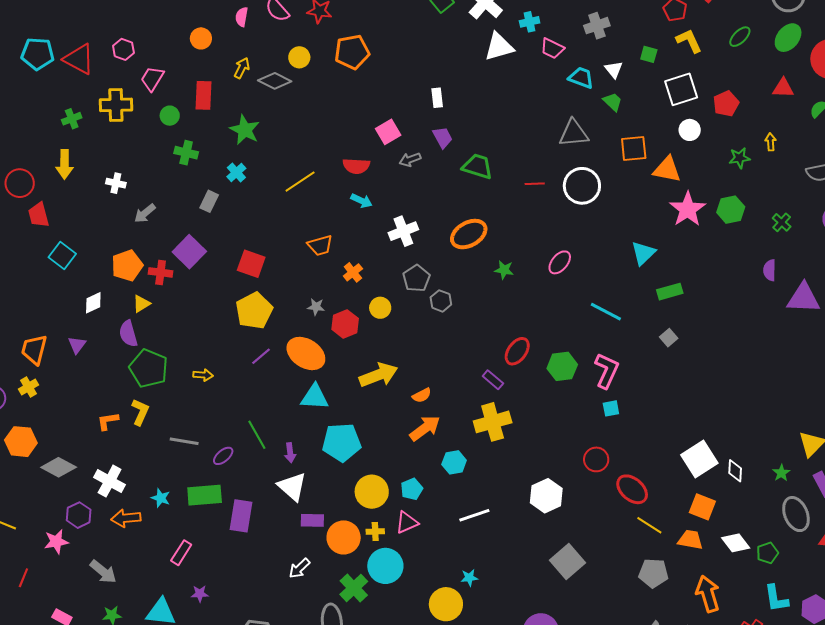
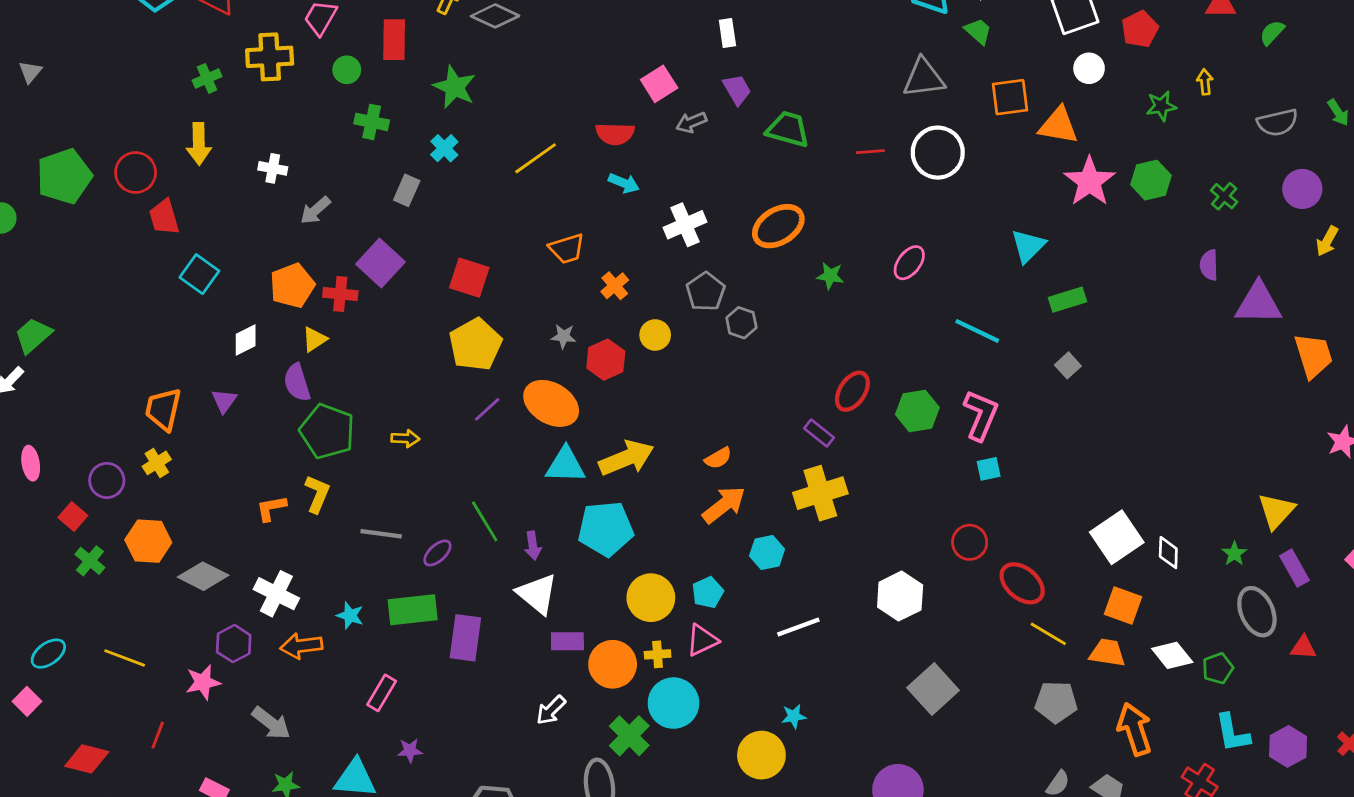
yellow arrow: (378, 375) -> (626, 458), moved

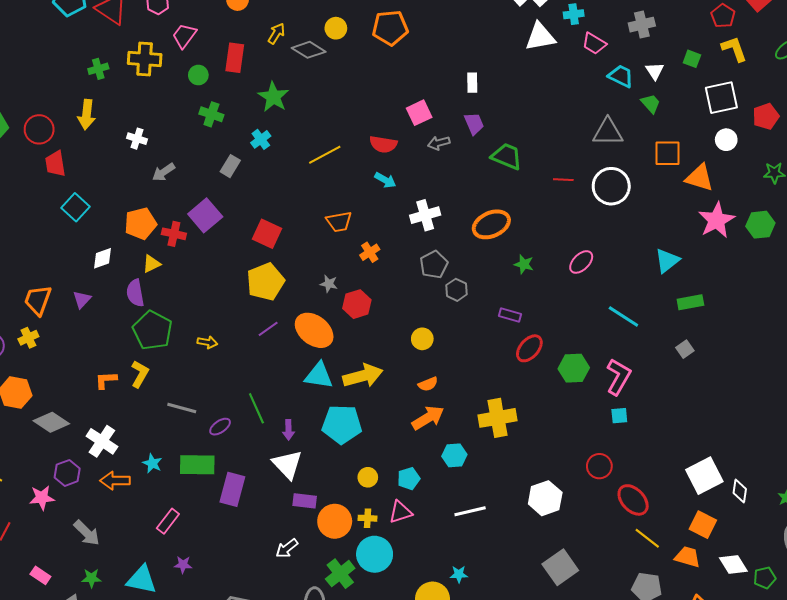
yellow circle: (655, 335) -> (422, 339), moved
purple rectangle: (819, 433) -> (510, 315), moved, turned -30
yellow circle: (651, 598) -> (368, 477), size x0.6

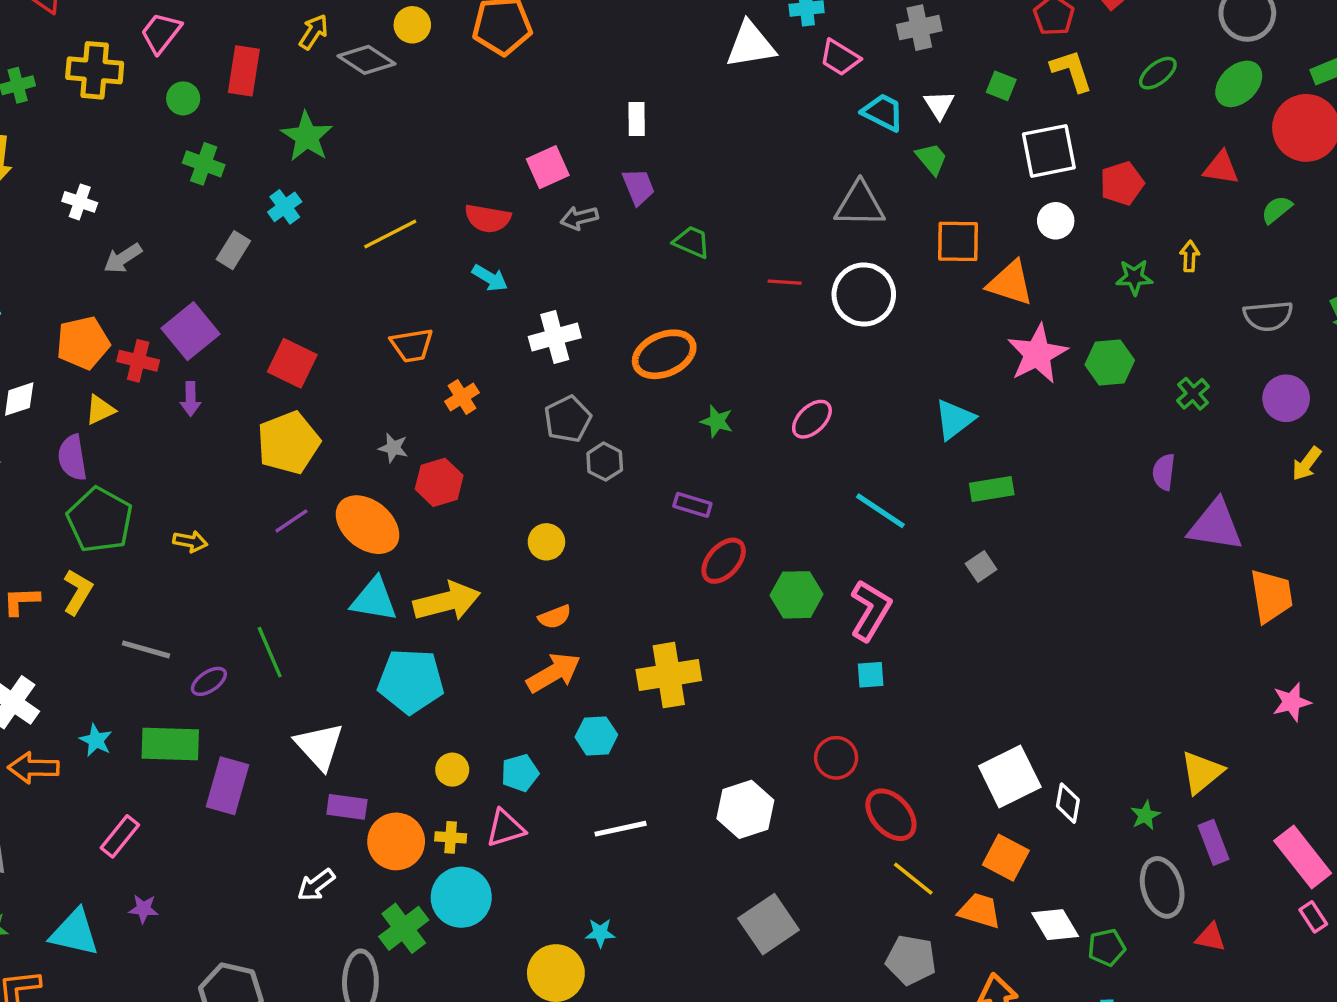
green trapezoid: (507, 156) -> (692, 242), size x0.7
purple arrow: (288, 430) -> (191, 399), moved

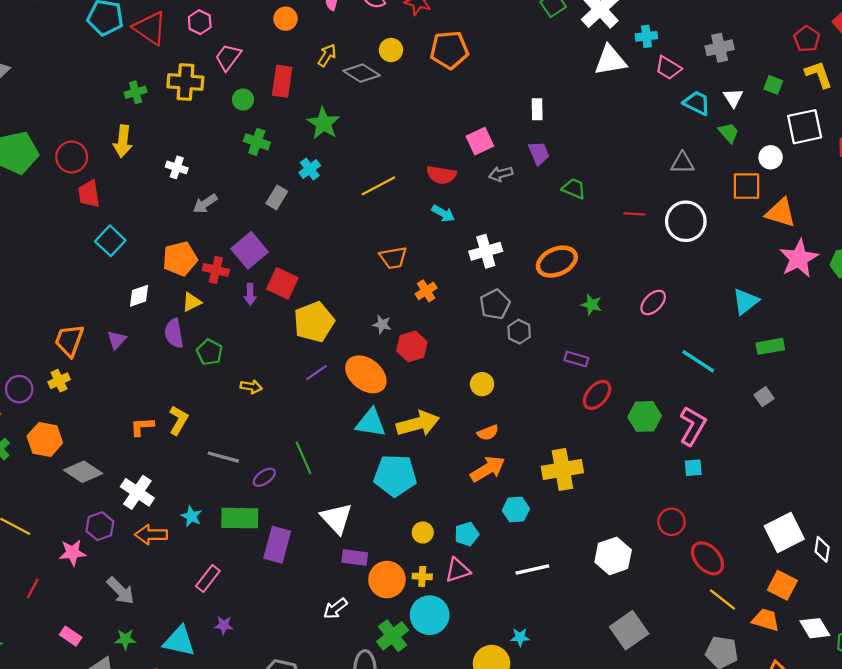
gray triangle: (860, 204) -> (682, 163), size x0.7
white circle: (1056, 221) -> (771, 157), moved
red square: (292, 363) -> (282, 283), moved
green pentagon: (100, 520) -> (210, 352), moved, size x0.6

